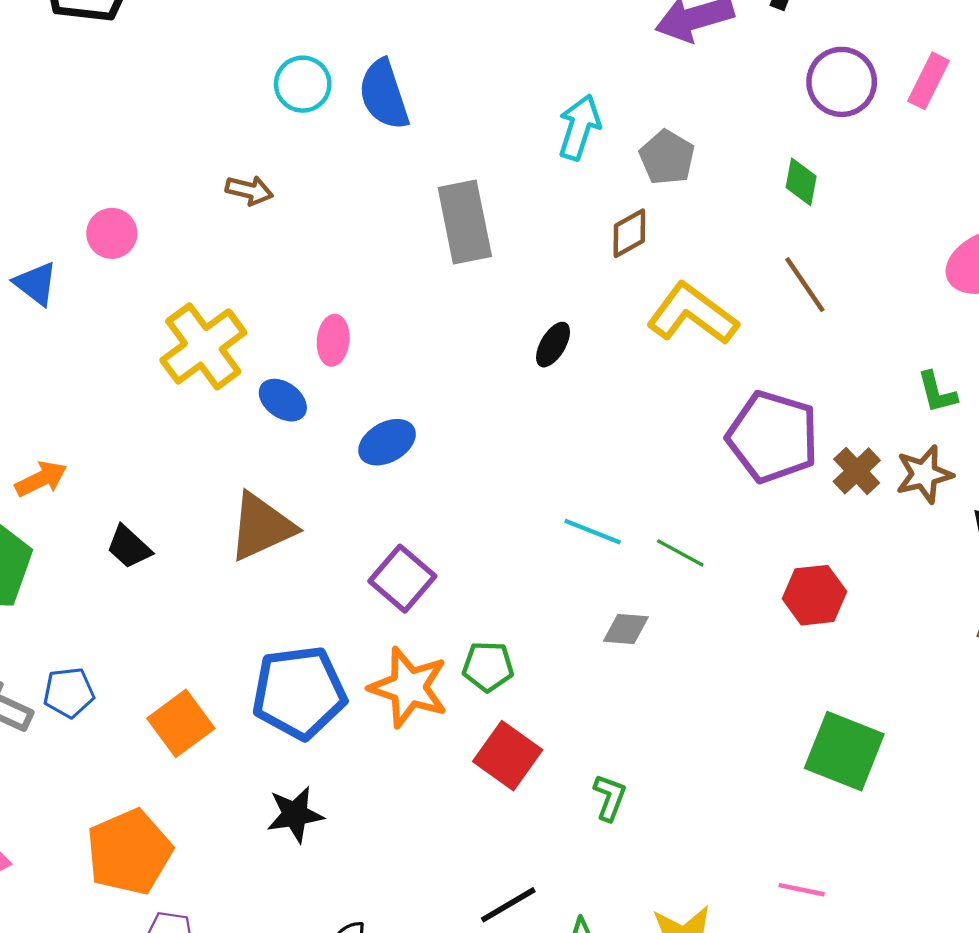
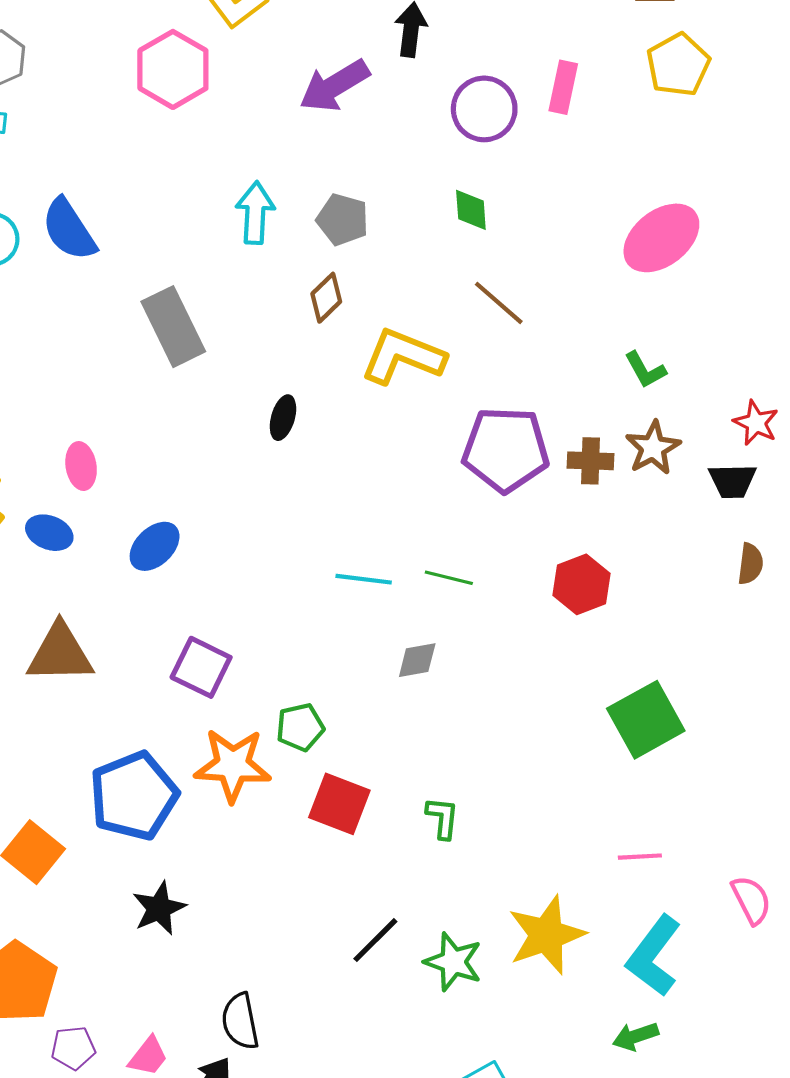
brown cross: (857, 471) -> (591, 461), turned -30
brown triangle: (261, 527) -> (60, 653), turned 38
green square: (844, 751) -> (646, 720), turned -36

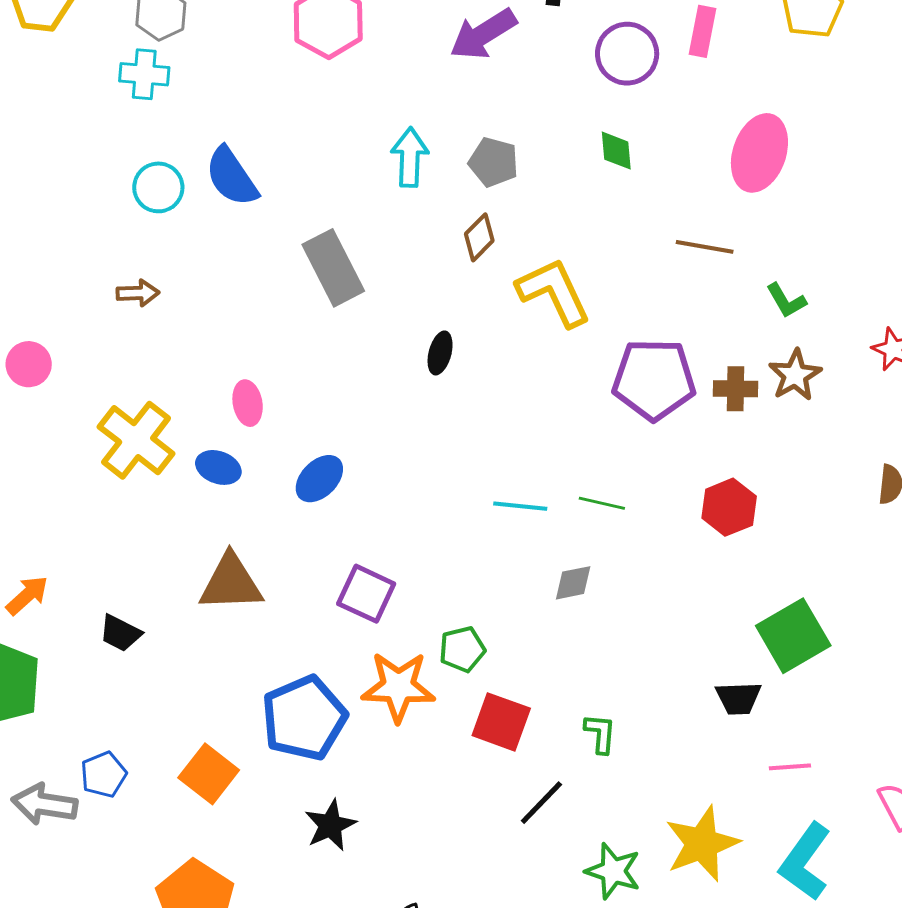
pink ellipse: (661, 238) -> (759, 153), moved, turned -32
brown line: (499, 303) -> (705, 247), moved, turned -30
yellow L-shape: (403, 356) -> (554, 292), turned 44
black trapezoid: (732, 481) -> (738, 698), moved
black line: (375, 940) -> (541, 803), moved

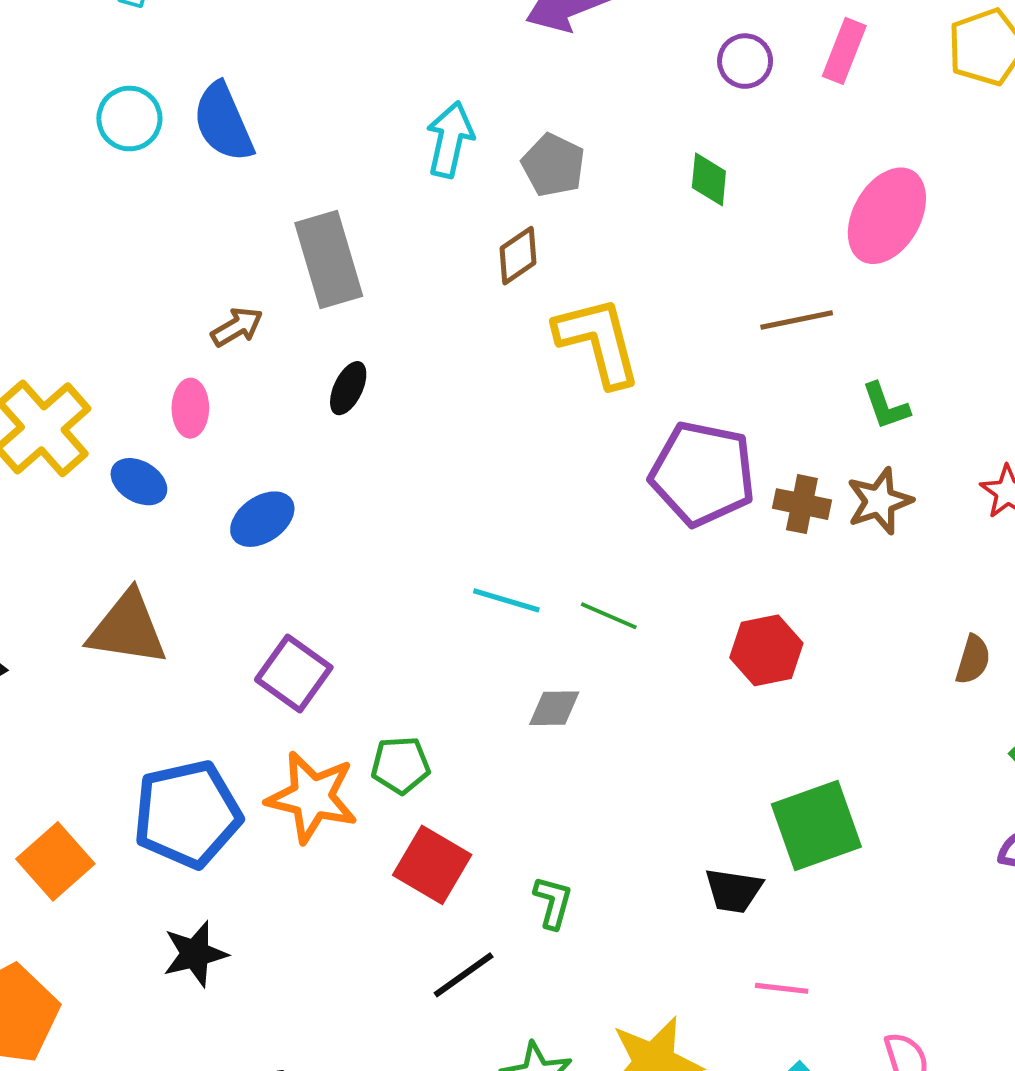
purple circle: (627, 54) -> (745, 61), size x0.7
brown line: (705, 247) -> (797, 320), turned -32
brown arrow: (138, 293) -> (237, 327), moved, turned -39
black ellipse: (440, 353) -> (348, 388), moved

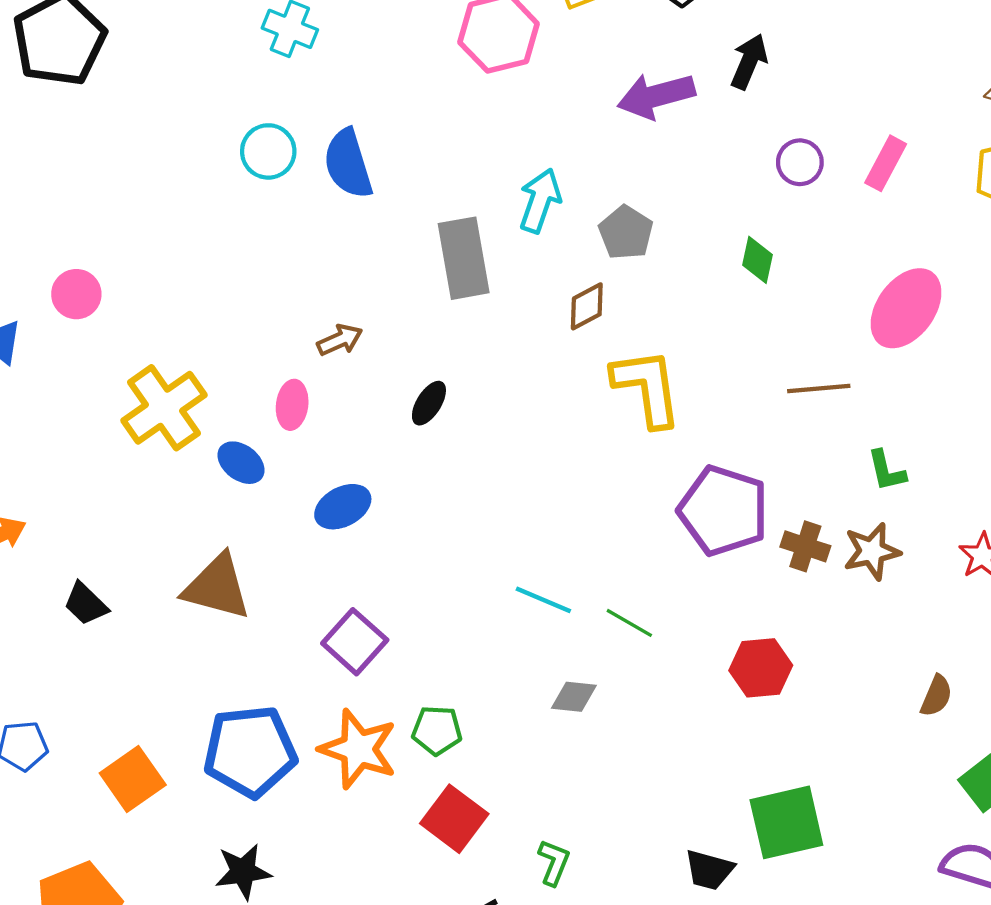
gray rectangle: (329, 260) -> (464, 258), moved

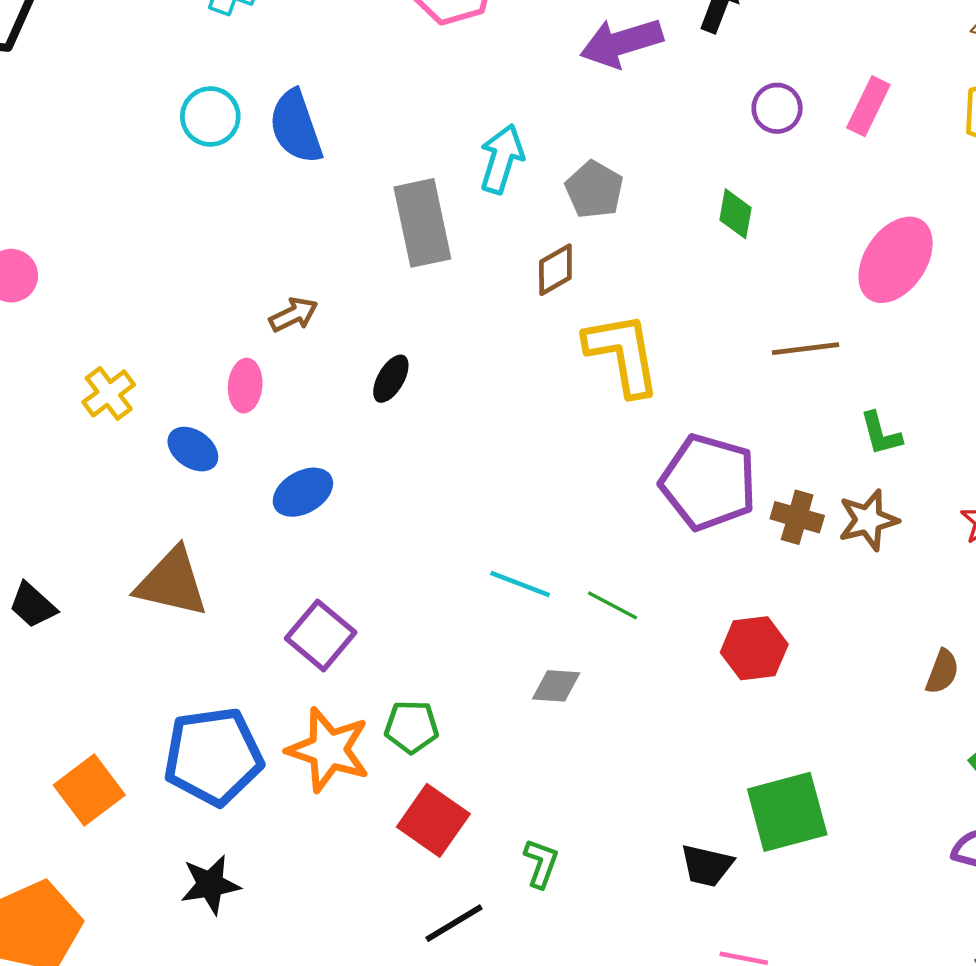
yellow cross: (164, 408) -> (109, 393), size x0.6

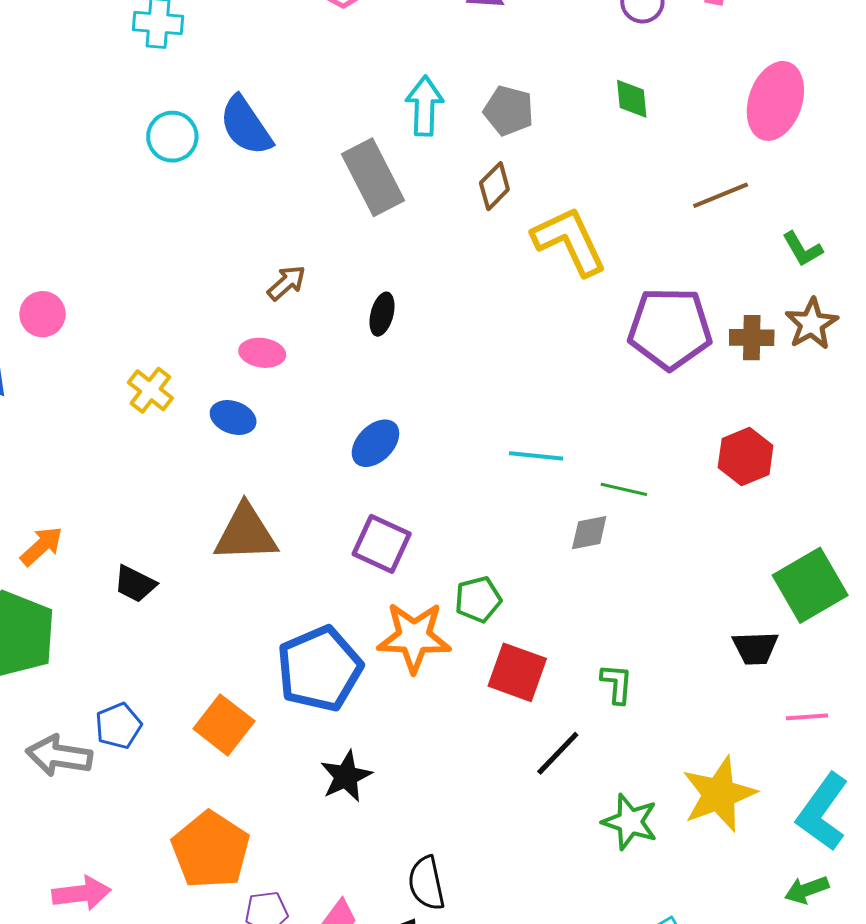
pink ellipse: (245, 386) -> (262, 353), turned -72
blue ellipse: (303, 492) -> (375, 443), moved
green line: (613, 605) -> (624, 489), moved

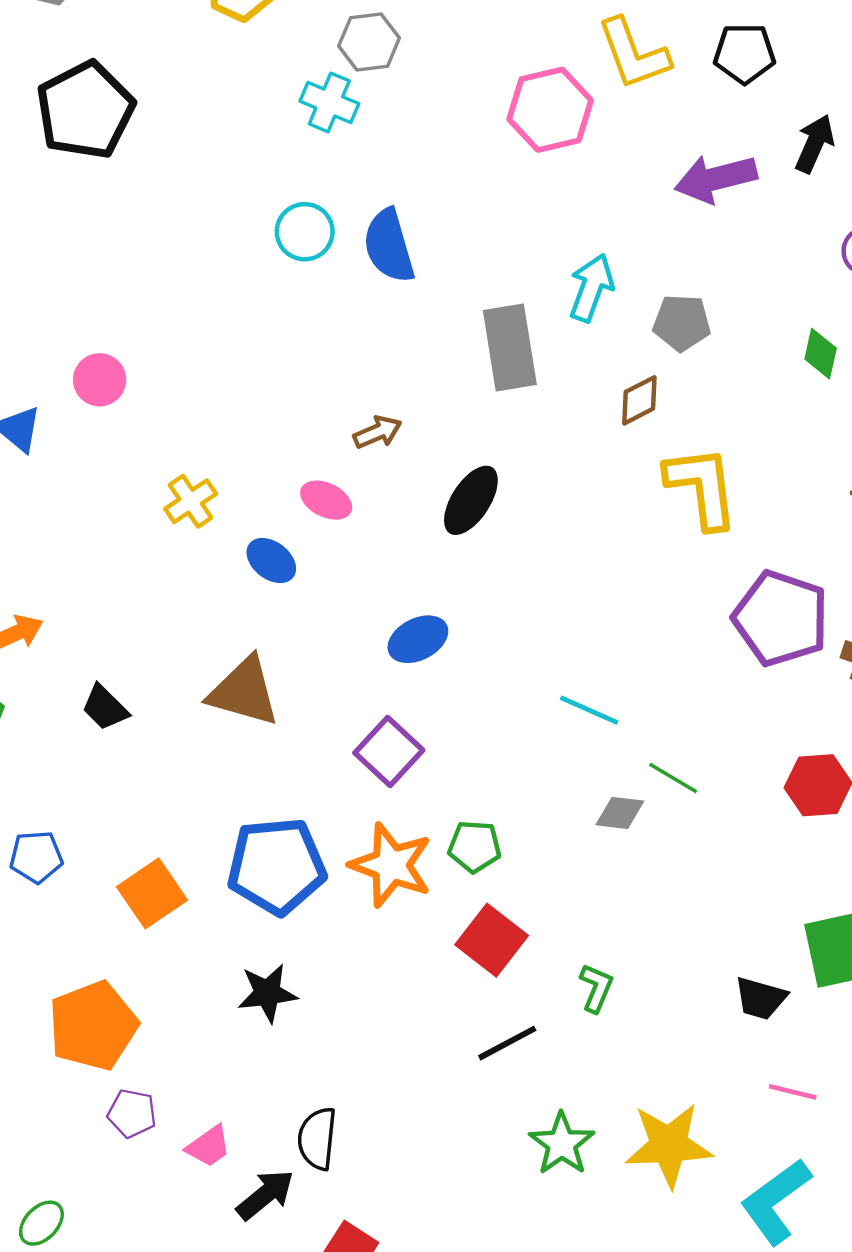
gray pentagon: (509, 111) -> (682, 323), turned -30
black ellipse: (382, 314) -> (471, 500), size x1.5

